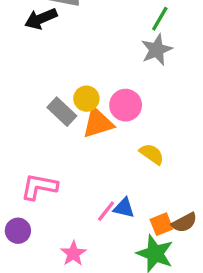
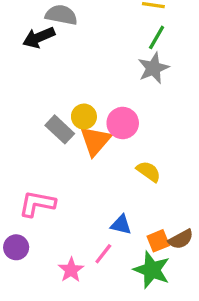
orange triangle: (98, 123) -> (95, 141), turned -32
pink line: (106, 211) -> (103, 254), moved

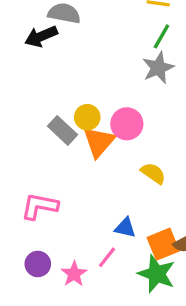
orange square: (158, 241) -> (163, 244), size x1.4
purple circle: (16, 247) -> (38, 264), moved

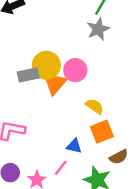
yellow circle: (87, 117) -> (46, 65), size x1.5
gray rectangle: (63, 130) -> (28, 75), turned -55
orange square: (163, 244) -> (102, 132), moved

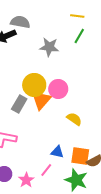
gray star: (98, 29) -> (49, 47), moved, turned 30
gray rectangle: (28, 75) -> (19, 104), moved, turned -48
orange square: (102, 132) -> (80, 156), moved, turned 30

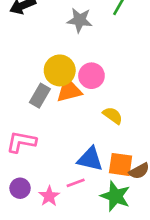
orange triangle: (41, 100) -> (69, 90), turned 35
blue triangle: (57, 152) -> (90, 159), size x1.5
pink line: (46, 170) -> (76, 183), turned 32

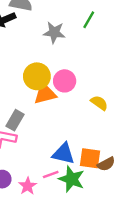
gray rectangle: (40, 96) -> (15, 120), moved
yellow semicircle: (113, 115) -> (99, 103), moved
green star: (115, 196) -> (72, 179), moved

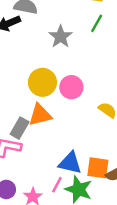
gray star: (54, 32) -> (61, 37), turned 30
orange triangle: (45, 94) -> (40, 115), moved
pink line: (51, 174) -> (57, 185), turned -42

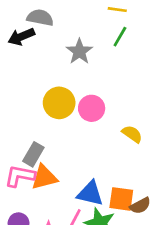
orange triangle: (40, 115) -> (44, 177), moved

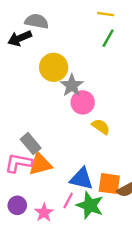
gray star: (79, 51) -> (72, 85), moved
yellow circle: (59, 103) -> (54, 67), moved
yellow semicircle: (132, 134) -> (101, 127), moved
gray rectangle: (33, 154) -> (31, 144), turned -70

